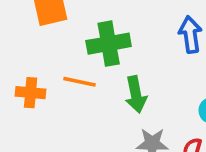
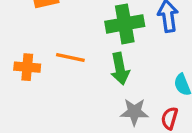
green cross: (109, 44) -> (125, 24), moved

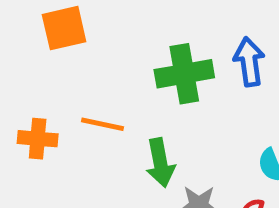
green arrow: (120, 69) -> (160, 163), moved

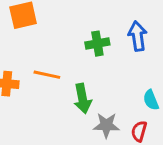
green cross: (184, 74) -> (97, 44), size x0.7

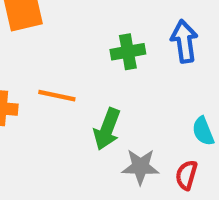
green arrow: (83, 99) -> (107, 129), turned 32

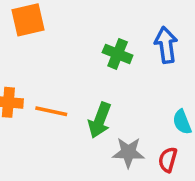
green cross: (128, 52) -> (118, 54), turned 32
orange line: (57, 96) -> (51, 111), moved

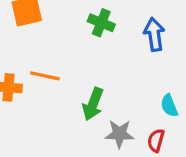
green cross: (118, 54) -> (101, 23), moved
orange line: (51, 111) -> (45, 76), moved

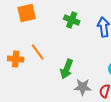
orange line: (45, 76) -> (38, 52), turned 42

